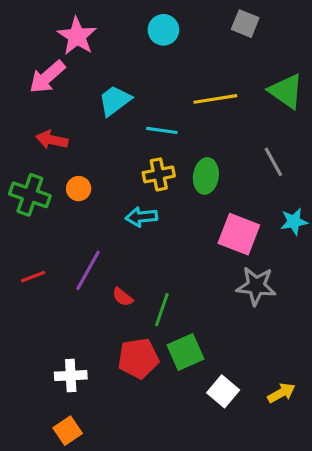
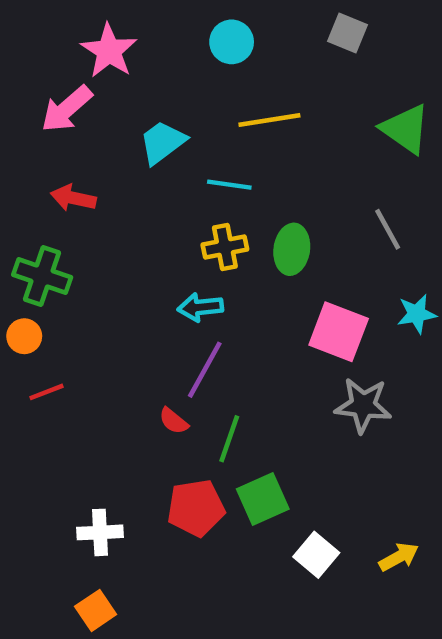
yellow line: (215, 99) -> (269, 120), moved
orange circle: (79, 189) -> (24, 336), moved
purple line: (88, 270) -> (205, 370), moved

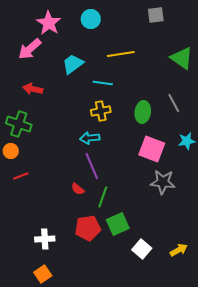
gray square: (348, 33) -> (156, 15), turned -30
cyan circle: (232, 42) -> (91, 19), moved
green ellipse: (292, 249) -> (143, 112), moved
purple line: (205, 370) -> (92, 166), turned -52

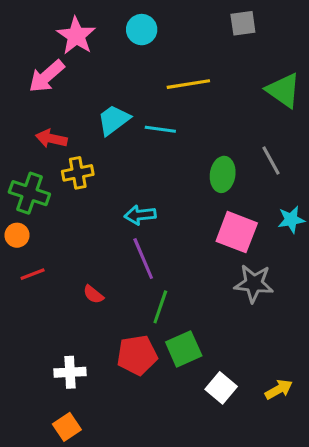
cyan trapezoid: (73, 64) -> (114, 120), moved
yellow cross: (101, 111) -> (78, 173), moved
red semicircle: (78, 189) -> (93, 294), moved

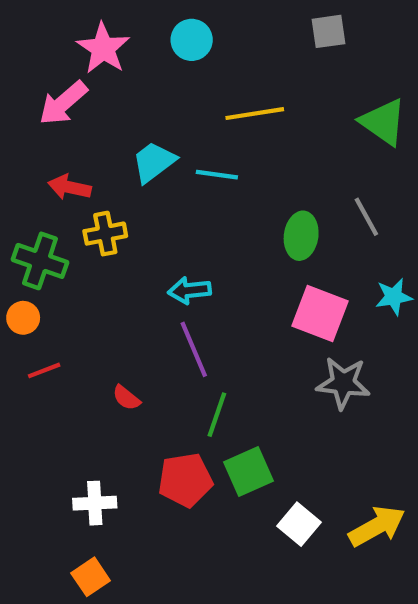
yellow arrow: (279, 389) -> (377, 526), size x1.5

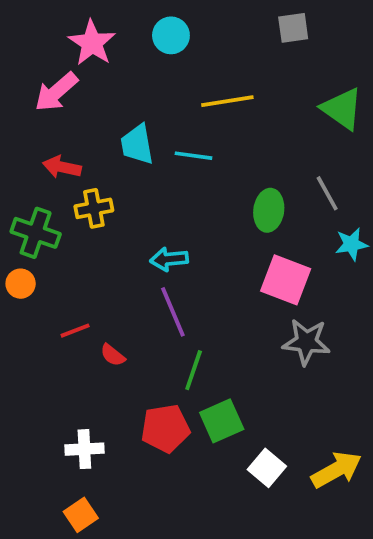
cyan trapezoid: (154, 162) -> (137, 144), turned -63
cyan star: (394, 297) -> (351, 244), moved
red line: (44, 370) -> (75, 331), moved

